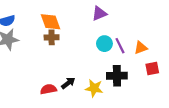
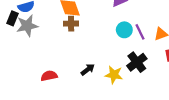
black cross: (117, 76) -> (137, 62), turned -36
red semicircle: (48, 89) -> (49, 76), moved

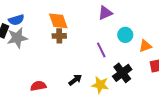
cyan circle: (124, 30) -> (125, 35), moved
purple line: (140, 32) -> (101, 50), moved

